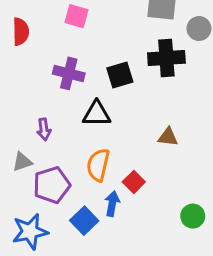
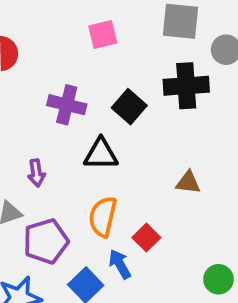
pink square: (76, 16) -> (103, 35), moved, turned -30
black square: (120, 75) -> (129, 107), turned -32
blue arrow: (112, 204) -> (120, 264), turned -40

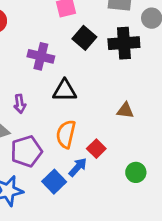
black square: (129, 107) -> (84, 38), moved
blue arrow: (120, 264) -> (78, 167), turned 72
green circle: (218, 279) -> (136, 172), moved

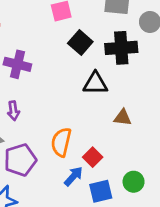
purple cross: (41, 56) -> (17, 64), moved
black triangle: (65, 91) -> (95, 83), moved
blue square: (54, 182) -> (101, 191), moved, turned 30

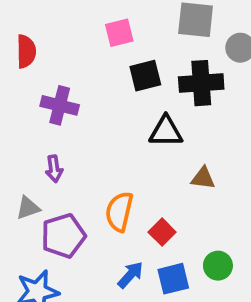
black square: (80, 42) -> (145, 76), turned 35
blue arrow: (73, 176) -> (130, 275), moved

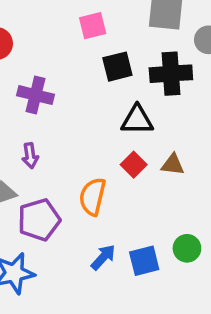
red square: (162, 232) -> (134, 165), moved

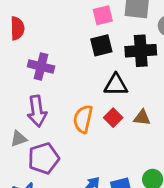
pink square: (93, 26) -> (103, 15), moved
purple arrow: (30, 156) -> (37, 111), size x1.6
orange semicircle: (93, 197) -> (83, 119), moved

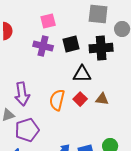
pink square: (103, 15) -> (48, 21), moved
purple cross: (41, 66) -> (43, 46), moved

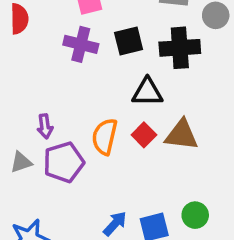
purple arrow: (22, 94) -> (45, 126), size x0.6
brown triangle: (102, 99) -> (182, 135), size x1.5
purple pentagon: (27, 130) -> (64, 162), moved

